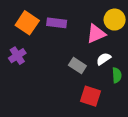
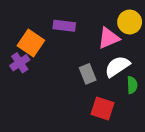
orange square: (27, 23) -> (31, 43), moved
white semicircle: (104, 59) -> (117, 66), size x1.5
gray rectangle: (77, 65) -> (88, 74), turned 35

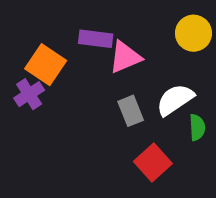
pink triangle: (109, 38) -> (125, 57), moved
red square: (102, 108) -> (153, 163), turned 30

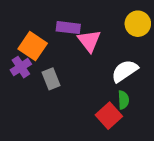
pink triangle: (125, 57) -> (89, 41), turned -45
gray rectangle: (131, 111) -> (51, 79), moved
green semicircle: (197, 127) -> (123, 100), moved

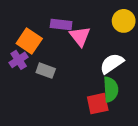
gray rectangle: (51, 79) -> (46, 71), turned -48
green semicircle: (123, 100) -> (111, 89), size x1.5
red square: (109, 116) -> (98, 104), turned 30

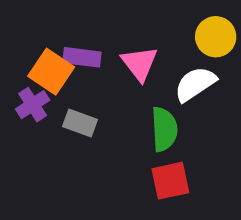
purple rectangle: (61, 24) -> (82, 57), moved
white semicircle: (112, 63) -> (195, 84), moved
green semicircle: (111, 89) -> (164, 129), moved

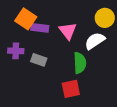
orange square: (51, 72) -> (26, 19), moved
purple cross: (33, 105) -> (16, 51), turned 35
red square: (170, 181) -> (71, 89), moved

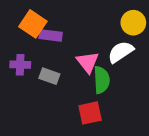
pink triangle: (68, 31) -> (88, 62), moved

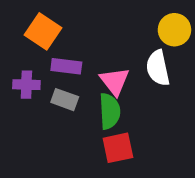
purple rectangle: (51, 35) -> (66, 66), moved
white semicircle: (121, 52) -> (158, 68), turned -68
green semicircle: (102, 80) -> (110, 111), moved

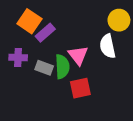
purple rectangle: (66, 66) -> (45, 33), moved, turned -48
green semicircle: (110, 111) -> (62, 67), moved
red square: (118, 148) -> (80, 88), moved

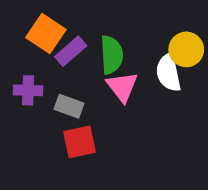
yellow circle: (119, 20) -> (186, 49), moved
green semicircle: (62, 67) -> (112, 55), moved
red square: (80, 88) -> (80, 142), moved

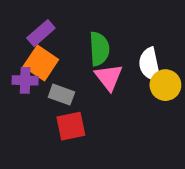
orange square: (46, 33) -> (41, 63), moved
yellow circle: (186, 49) -> (165, 85), moved
purple rectangle: (71, 51) -> (41, 33), moved

